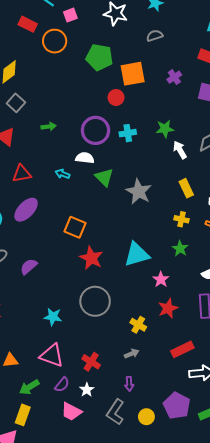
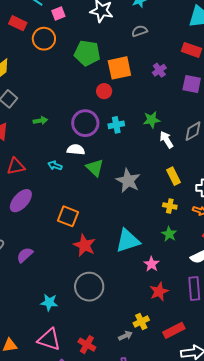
yellow cross: (138, 325) -> (141, 322), moved, turned 35

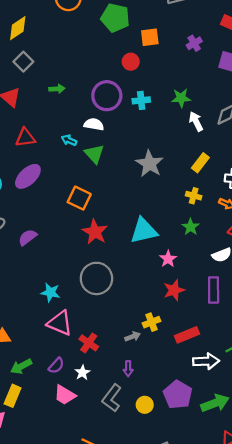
orange square: (119, 68) -> (150, 37), size x0.7
green triangle: (95, 168) -> (94, 154), moved
yellow rectangle: (173, 176) -> (200, 163), turned 60
pink triangle: (49, 339) -> (60, 323), moved

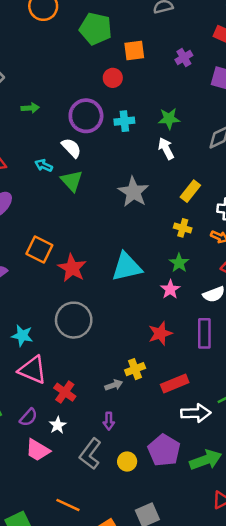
white arrow: (196, 121) -> (166, 149), moved
white semicircle: (94, 124) -> (71, 148), turned 36
orange square: (79, 198) -> (39, 250), moved
pink star: (168, 259) -> (170, 289), moved

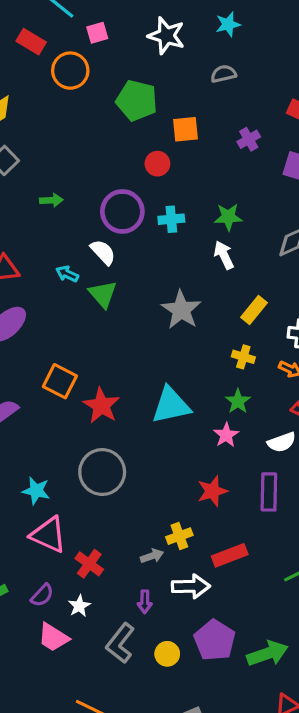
white arrow: (196, 413) -> (191, 586), moved

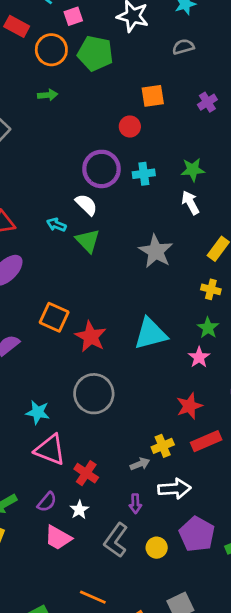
green pentagon: (137, 100) -> (95, 53), moved
green arrow: (51, 200) -> (48, 95), moved
red rectangle: (230, 555) -> (206, 441), moved

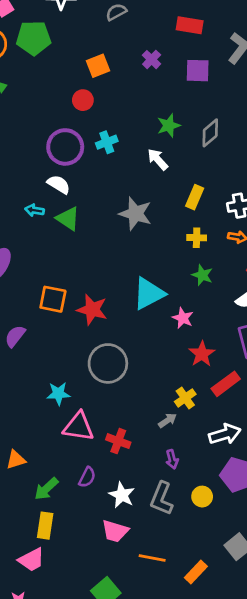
green star: (193, 170) -> (169, 125), moved
pink star: (199, 357) -> (183, 318), moved
white arrow: (174, 489) -> (225, 434), moved
white star: (79, 510) -> (122, 495), moved, size x1.4
pink trapezoid: (58, 538) -> (115, 531), moved

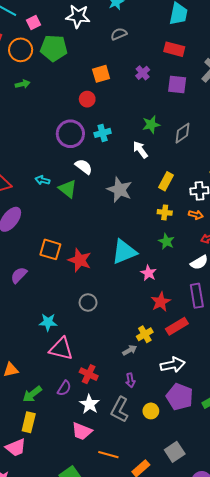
white semicircle: (59, 184) -> (84, 167), moved
gray circle: (108, 363) -> (88, 302), size x0.6
red cross: (118, 441) -> (89, 374), moved

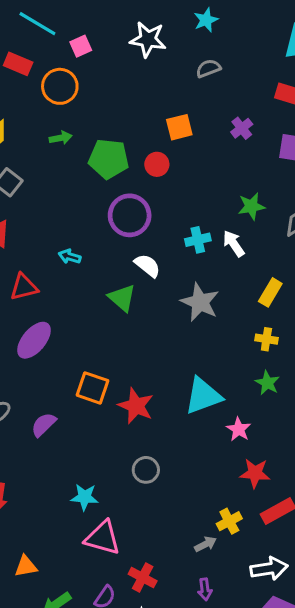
green pentagon: (54, 48) -> (109, 159), moved
cyan cross: (103, 133) -> (198, 240), moved
cyan arrow: (42, 180) -> (70, 257), moved
red star: (161, 302) -> (255, 473), turned 30

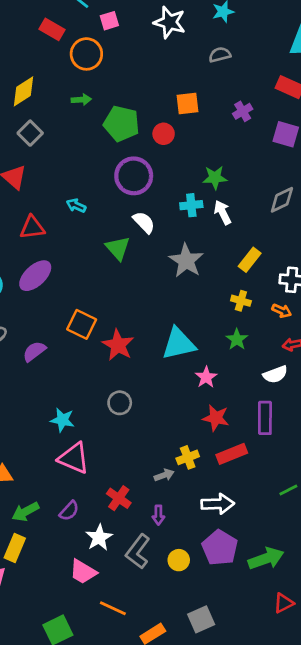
green star: (251, 206) -> (215, 178), moved
red cross: (143, 578) -> (119, 498), moved

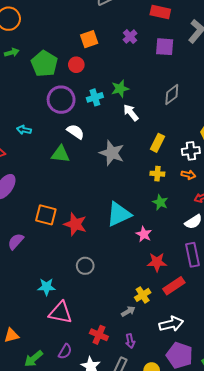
green pentagon: (121, 124) -> (44, 64), turned 30
cyan cross: (191, 205) -> (95, 97), moved
green triangle: (118, 248) -> (60, 154), turned -30

